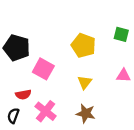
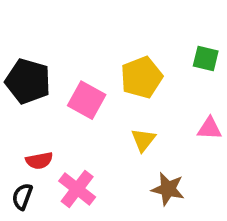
yellow pentagon: (83, 46) -> (141, 77), turned 30
pink square: (43, 69) -> (87, 100), moved
brown star: (86, 113) -> (168, 189), moved

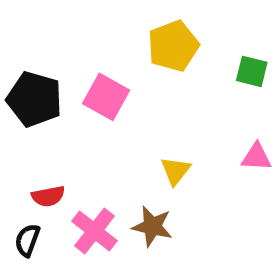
yellow pentagon: (141, 77) -> (173, 46), moved
pink square: (87, 100) -> (106, 97), moved
brown star: (168, 189) -> (152, 226), moved

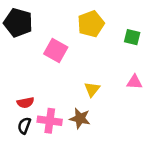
black pentagon: (34, 99) -> (18, 23), moved
pink cross: (94, 231) -> (50, 121), turned -30
black semicircle: (27, 240) -> (24, 126), moved

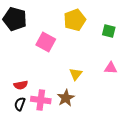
brown star: (80, 118) -> (66, 98), turned 30

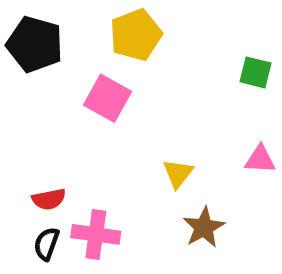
yellow pentagon: (75, 20) -> (136, 35), moved
brown star: (66, 98) -> (204, 227), moved

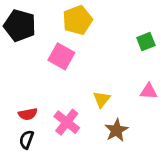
green square: (255, 72) -> (146, 42), turned -36
pink cross: (96, 234) -> (67, 122), moved, turned 30

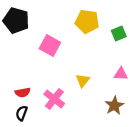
yellow pentagon: (77, 20) -> (87, 21), moved, turned 30
brown star: (116, 130) -> (114, 106), moved

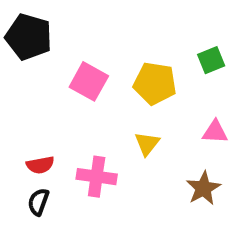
yellow pentagon: (87, 21) -> (155, 83), moved
pink cross: (54, 99) -> (97, 177), turned -30

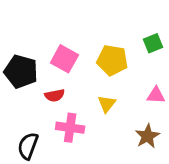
black pentagon: (29, 37) -> (21, 71), moved
red semicircle: (40, 165) -> (55, 95), moved
black semicircle: (38, 202) -> (28, 146), size x1.4

